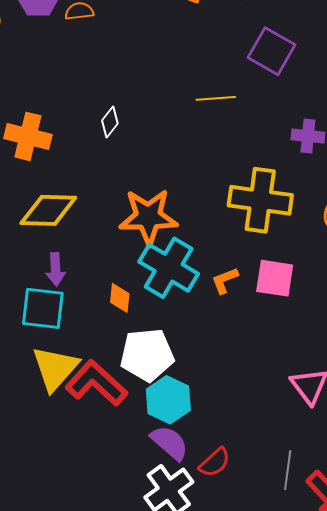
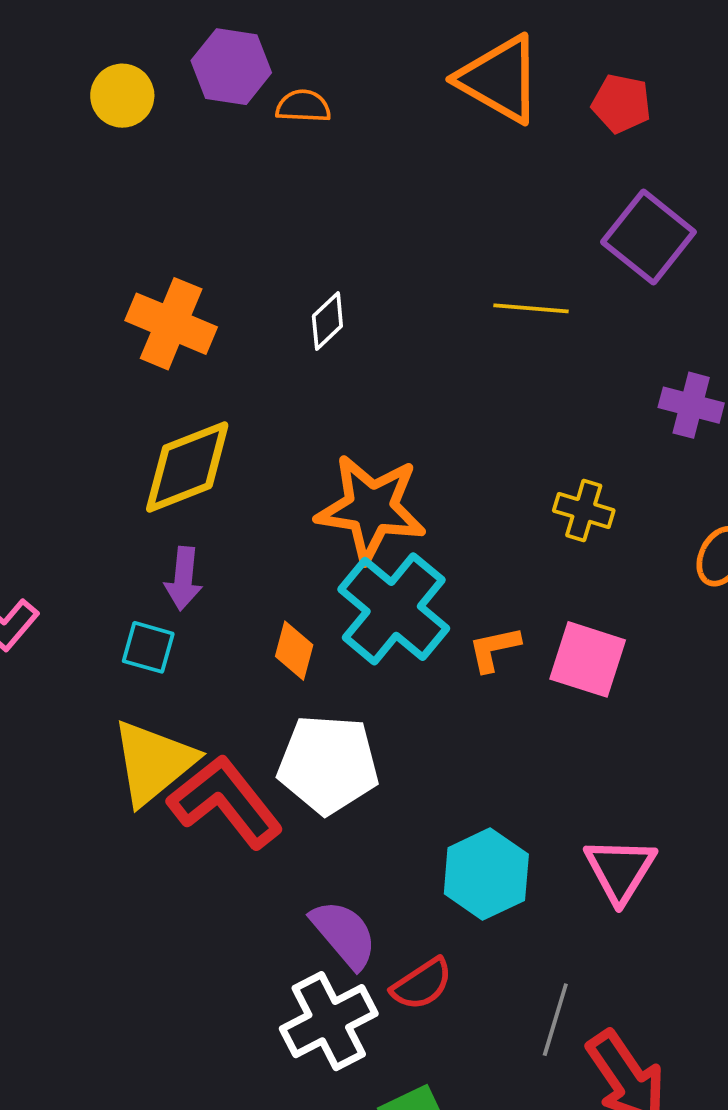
yellow cross: (260, 200) -> (584, 510), size x0.5
yellow diamond: (48, 210) -> (187, 467), turned -32
cyan square: (43, 308) -> (148, 647), size x0.6
cyan hexagon: (168, 400) -> (486, 874), moved

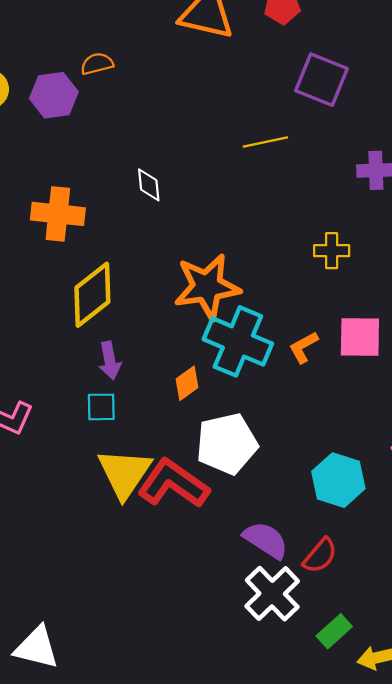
purple hexagon: (231, 67) -> (54, 95), moved
white diamond: (327, 321) -> (149, 185), turned -36
orange diamond: (294, 651) -> (187, 383), turned 56

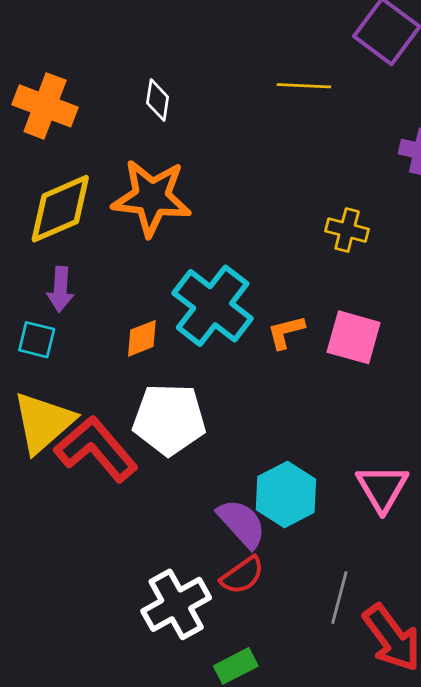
orange star: (207, 287) -> (152, 198), moved
purple semicircle: (266, 540) -> (242, 523), moved

